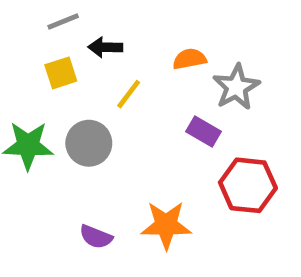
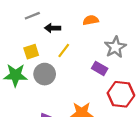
orange semicircle: (189, 59) -> (91, 20), moved
yellow square: (61, 73) -> (31, 52), moved

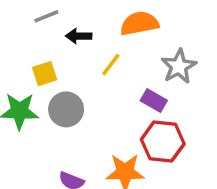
orange semicircle: (91, 20) -> (139, 23), size x1.5
yellow line: (64, 50) -> (111, 65), moved
red hexagon: (121, 94) -> (163, 142), moved

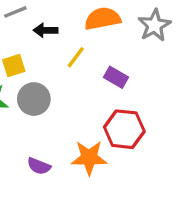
gray star: (179, 66) -> (154, 25), moved
purple rectangle: (154, 100) -> (116, 77), moved

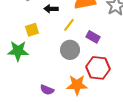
gray circle: (34, 99) -> (70, 50), moved

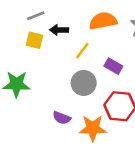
yellow square: (32, 30) -> (35, 40), moved, turned 32
purple semicircle: (47, 90) -> (62, 118), moved

